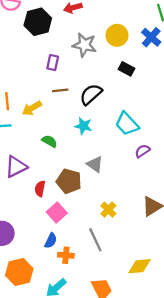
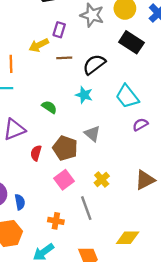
black rectangle: (127, 69) -> (131, 42), size x1.5
yellow arrow: (32, 108) -> (39, 45), moved
pink square: (57, 212) -> (64, 180), moved
blue semicircle: (51, 241) -> (20, 202), moved, turned -42

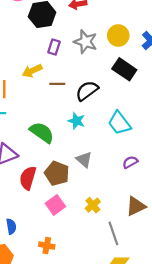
purple rectangle: (59, 30) -> (54, 47), moved
green semicircle: (49, 107) -> (42, 132), size x1.6
purple semicircle: (140, 125) -> (130, 162), moved
red semicircle: (36, 153) -> (28, 178), size x1.5
gray line: (86, 208) -> (113, 233), moved

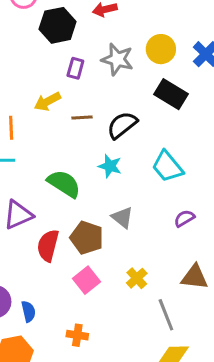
brown triangle: (136, 206) -> (194, 277), turned 35

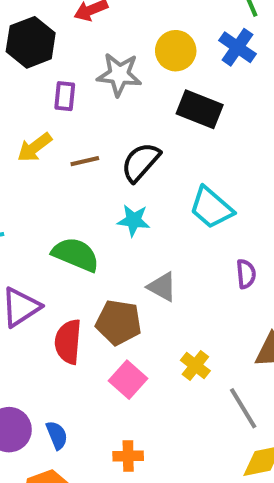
purple semicircle: (184, 218) -> (246, 274), turned 125

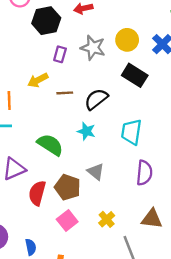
cyan trapezoid: (211, 208) -> (131, 132), turned 48
purple semicircle: (246, 274) -> (144, 173), size x1.5
blue semicircle: (57, 435) -> (31, 247), moved

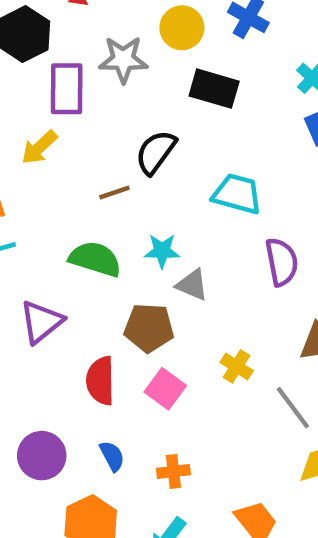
purple rectangle: (60, 54) -> (67, 89), size x1.6
brown line: (65, 93) -> (114, 192), moved
cyan star: (86, 131) -> (162, 251), moved
cyan trapezoid: (131, 132) -> (237, 194), turned 112
red semicircle: (37, 193) -> (100, 381), moved

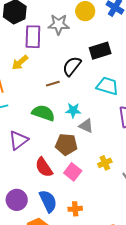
black rectangle: (214, 89) -> (100, 51), moved, turned -35
yellow cross: (237, 366) -> (105, 163), turned 32
red semicircle: (100, 381) -> (44, 167), turned -35
blue semicircle: (112, 456) -> (48, 201), size x1.6

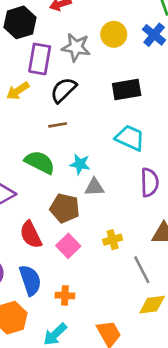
black semicircle: (72, 66) -> (63, 90), moved
gray triangle: (86, 126) -> (94, 187), turned -35

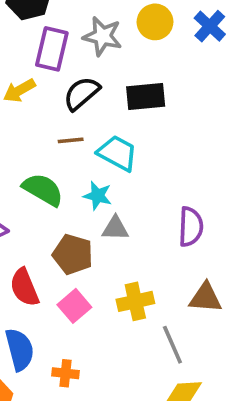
black rectangle: (127, 90) -> (146, 97), moved
cyan trapezoid: (130, 138) -> (117, 153), moved
yellow cross: (113, 240) -> (135, 301), size x1.4

